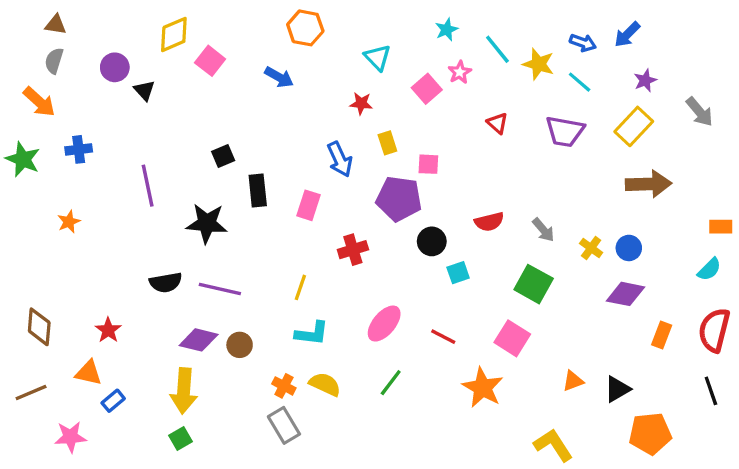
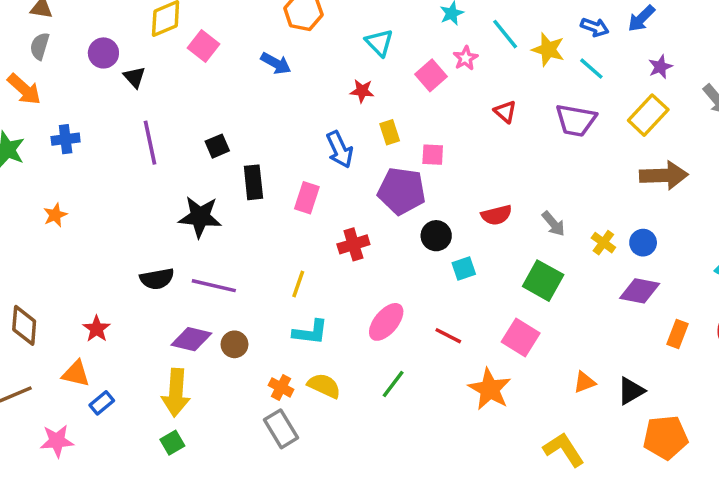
purple line: (148, 186) -> (150, 143), moved

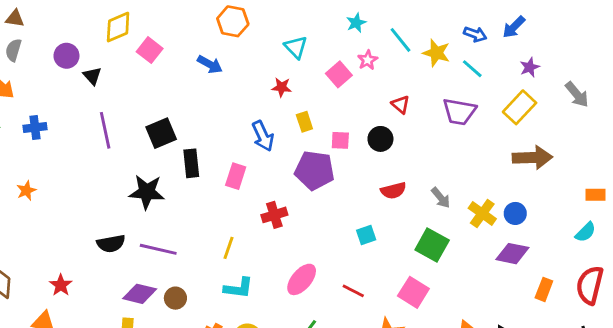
black square: (217, 146) -> (161, 133), size x1.5
black circle: (436, 236) -> (380, 139), moved
yellow cross: (603, 243) -> (482, 213), size x1.4

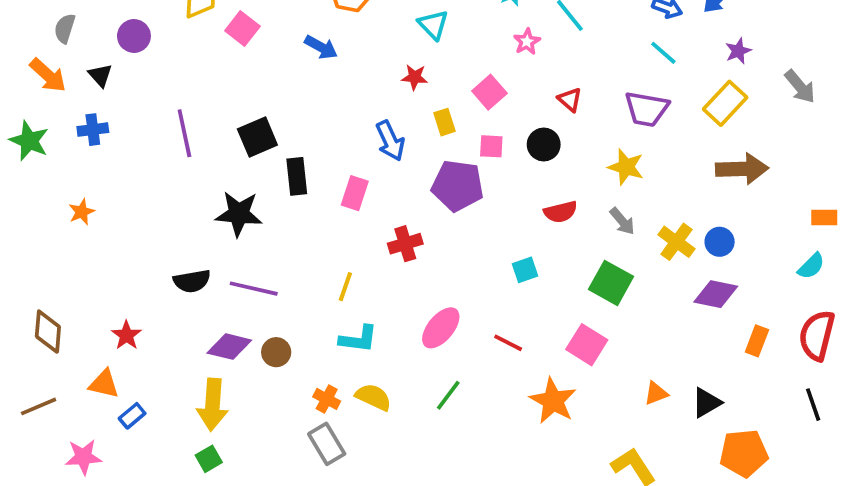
yellow star: (436, 53) -> (626, 167), moved
pink square: (339, 74) -> (489, 92), moved
black triangle: (92, 76) -> (100, 75), moved

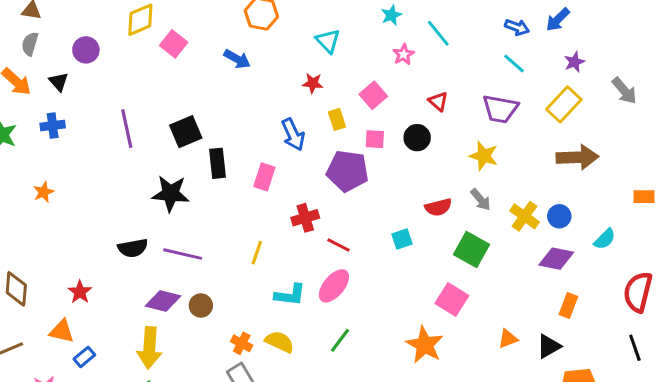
red semicircle: (561, 212) -> (438, 207), moved
cyan semicircle: (811, 266) -> (605, 239), moved
cyan L-shape: (358, 339) -> (290, 295), moved
orange rectangle: (757, 341) -> (568, 306), moved
red line: (508, 343) -> (338, 245), moved

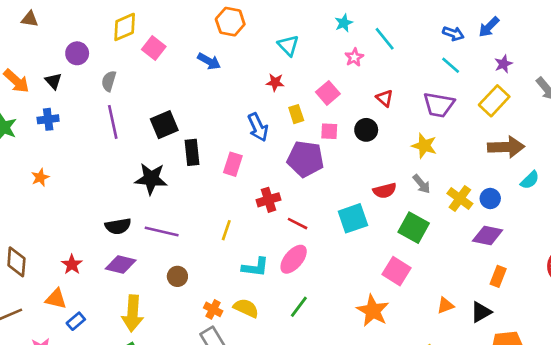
gray semicircle: (30, 44) -> (109, 81), moved
cyan square: (402, 239) -> (353, 218), size x1.6
cyan semicircle: (605, 239) -> (530, 180), moved
purple diamond: (163, 301) -> (121, 264), moved

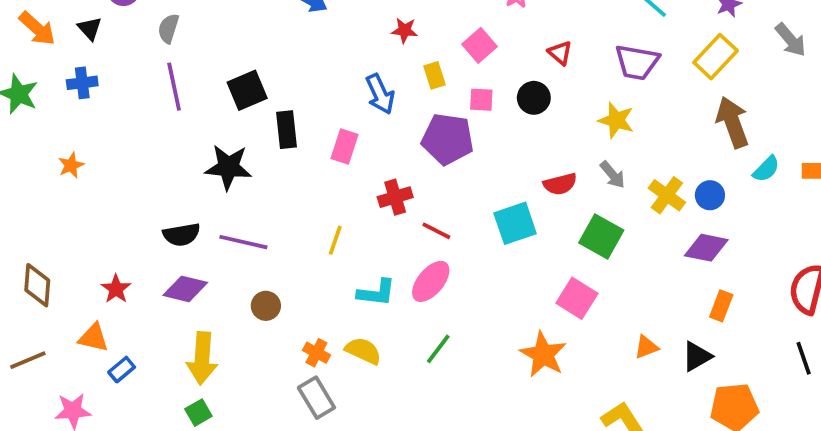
brown arrow: (506, 147) -> (732, 122), turned -108

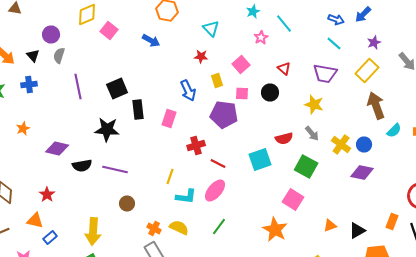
gray semicircle: (168, 28) -> (59, 56), moved
yellow line: (335, 240) -> (170, 176), moved
purple diamond: (185, 289) -> (57, 148), moved
orange rectangle: (721, 306) -> (392, 222), moved

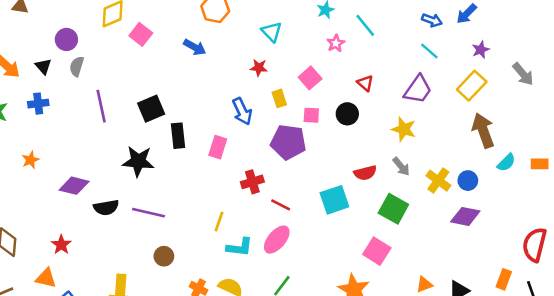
purple trapezoid: (325, 74) -> (418, 89), turned -65

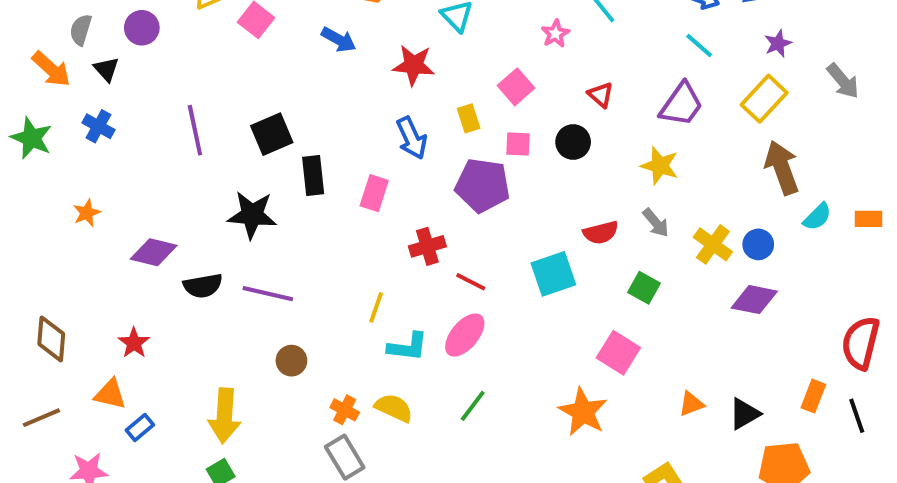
gray semicircle: (77, 66) -> (81, 30), moved
red star: (259, 68) -> (414, 65), moved, size x1.5
blue cross: (38, 104) -> (98, 126), turned 36
green square: (393, 209) -> (644, 288), size x0.7

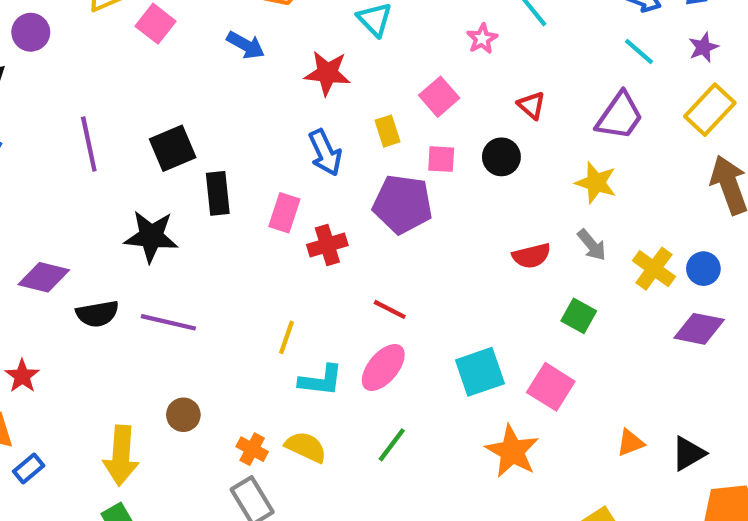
purple star: (778, 44) -> (703, 47), moved
red cross: (427, 246) -> (327, 245), moved
cyan square: (553, 274) -> (480, 372), moved
brown circle: (291, 361) -> (183, 415), moved

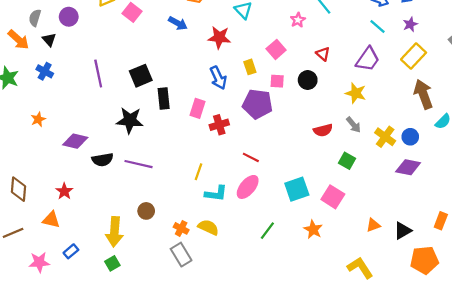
green line: (392, 445) -> (267, 231), moved
orange star: (512, 451) -> (313, 230), size x0.7
blue rectangle: (29, 468) -> (71, 251), moved

